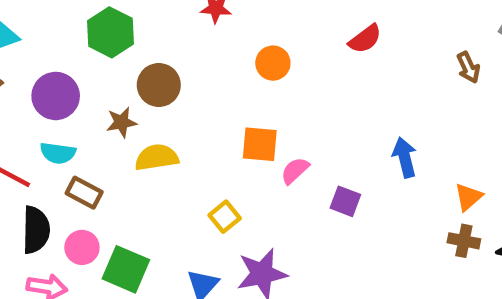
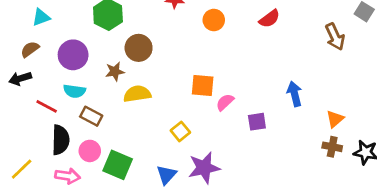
orange circle: (273, 63) -> (214, 20), moved
brown arrow: (468, 67) -> (335, 37), size x1.4
purple square: (345, 201) -> (257, 122), turned -30

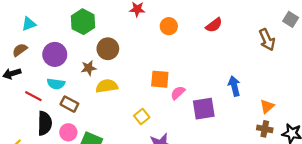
purple square: (257, 122) -> (204, 109), size x1.5

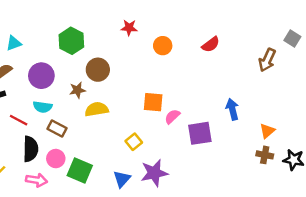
brown arrow: (267, 40) -> (267, 60), turned 50

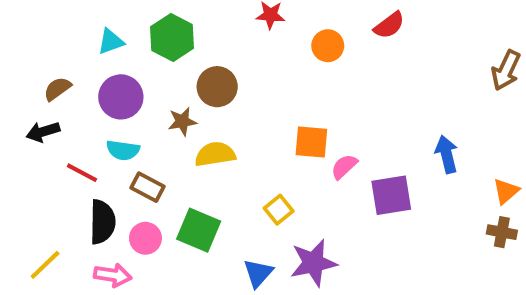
cyan triangle: (14, 43) -> (111, 42), moved
red semicircle: (211, 44) -> (389, 25), moved
green square: (80, 171) -> (199, 230), moved

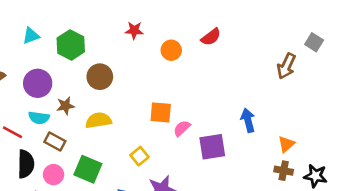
cyan triangle: (111, 42) -> (31, 36), moved
brown star: (182, 122) -> (65, 106), moved

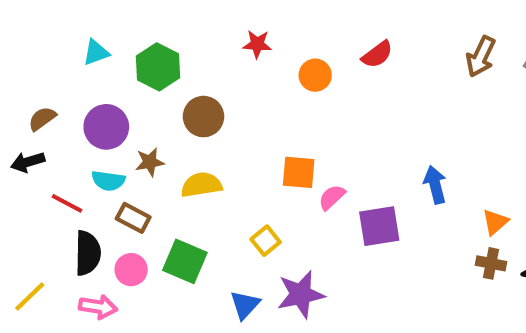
brown arrow: (286, 66) -> (481, 57), moved

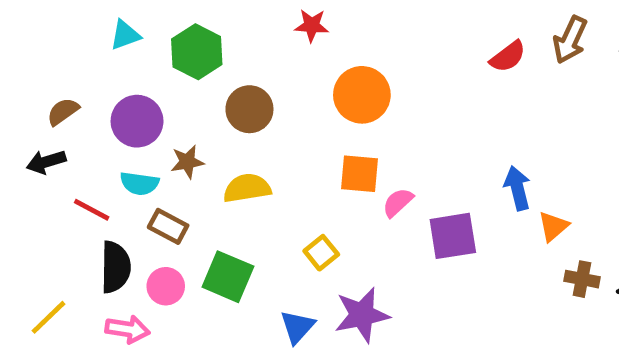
red semicircle: (377, 54) -> (508, 57), moved
orange circle: (315, 75) -> (362, 95), moved, size x1.5
orange triangle: (495, 222) -> (553, 226), moved

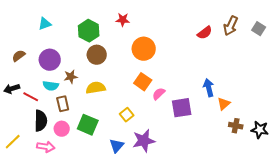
green hexagon: (197, 52) -> (89, 31), moved
black arrow: (46, 162) -> (12, 89), moved
orange square: (359, 174) -> (143, 82), turned 30
brown rectangle: (168, 226) -> (63, 104), turned 49

